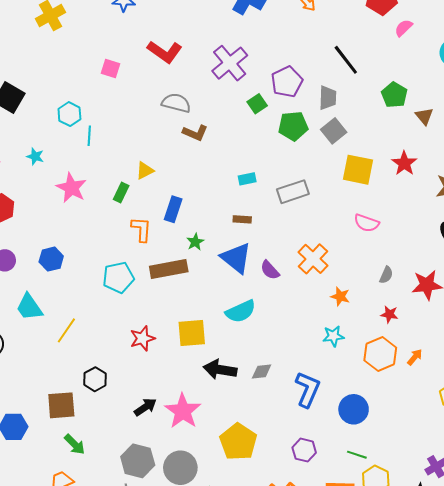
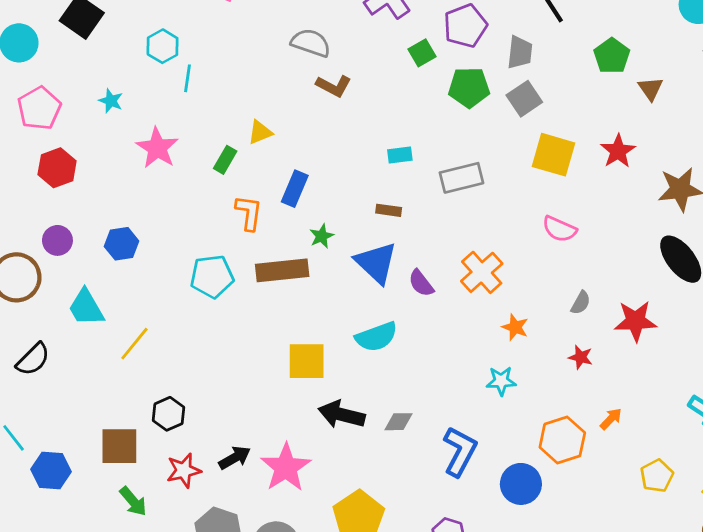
red star: (142, 338) -> (184, 470), moved
orange hexagon: (380, 354) -> (562, 440), moved

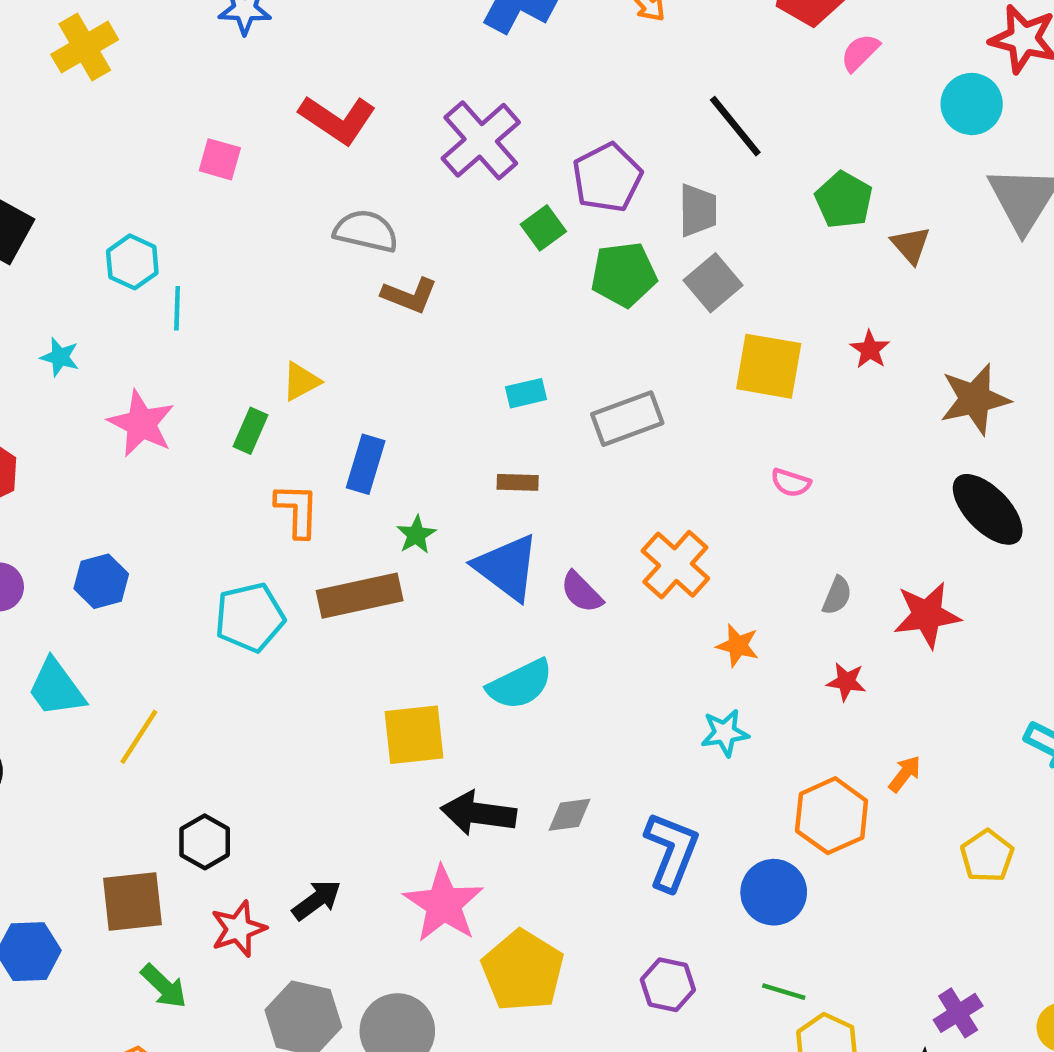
red star: (618, 151) -> (870, 349), size x0.7
pink semicircle: (559, 229) -> (791, 483), size x0.7
pink star: (286, 467) -> (444, 904), moved

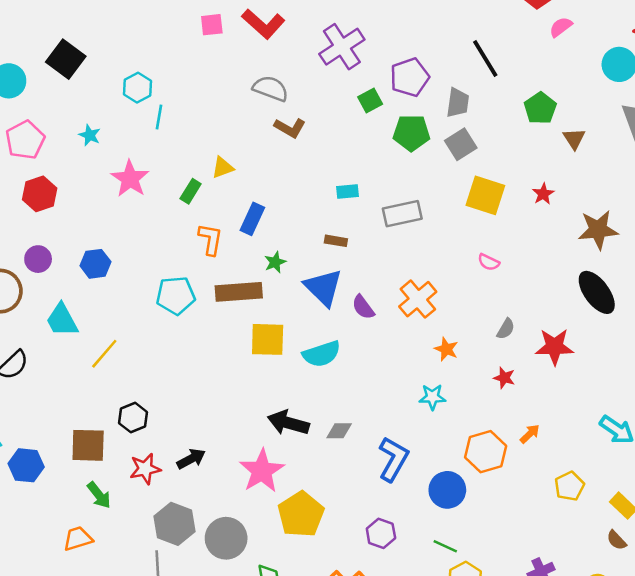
pink square: (220, 159) -> (212, 25), moved, turned -30
yellow square: (414, 735) -> (268, 339), moved

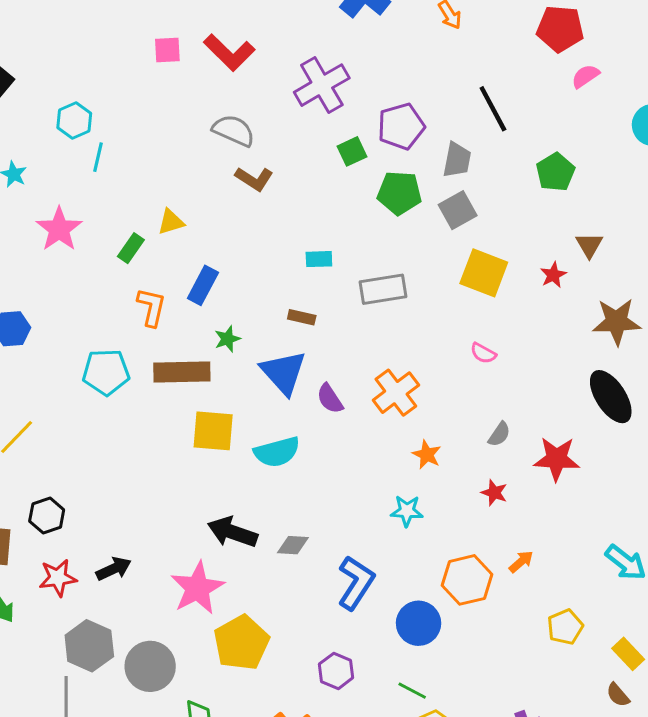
brown triangle: (574, 139) -> (589, 245), moved

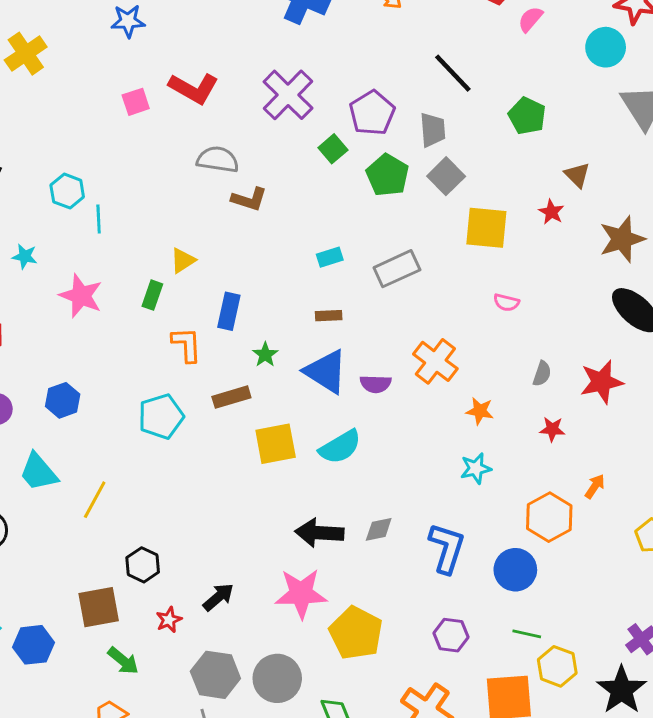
green pentagon: (399, 193) -> (388, 175), turned -30
brown rectangle: (182, 372) -> (231, 397), size x0.7
purple semicircle: (330, 399) -> (376, 384), turned -40
red star: (58, 578) -> (169, 620), size x0.7
pink star: (197, 588) -> (301, 594), turned -30

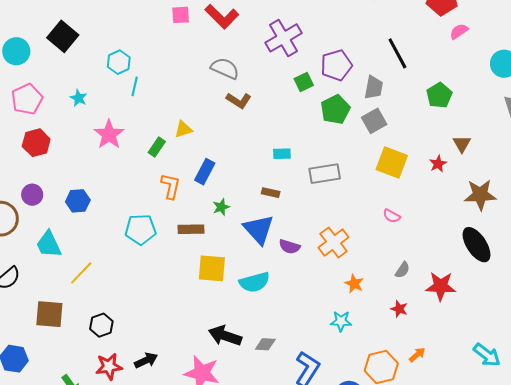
brown square: (99, 607) -> (49, 314), moved
red star: (169, 620) -> (109, 366), size x1.5

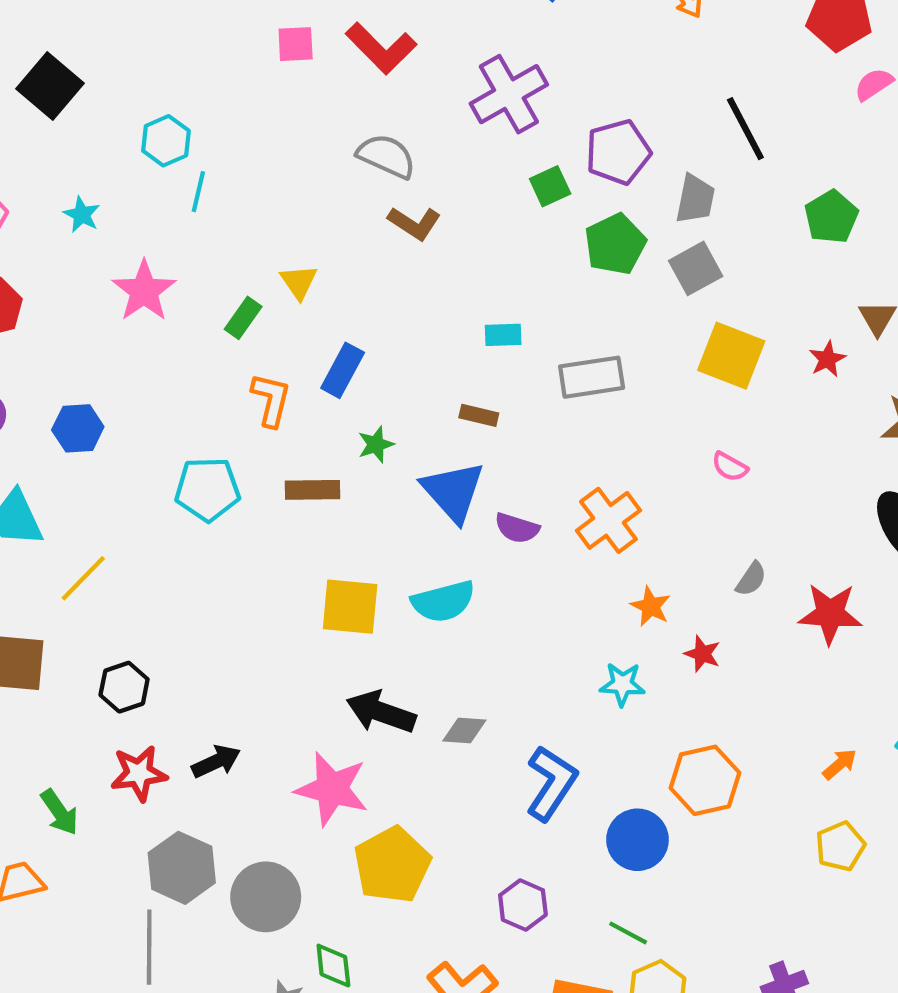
yellow triangle: (183, 129) -> (299, 282), turned -48
yellow square: (212, 268) -> (350, 607), moved
red star: (399, 309) -> (702, 654), moved
orange arrow: (417, 355) -> (840, 764), moved

